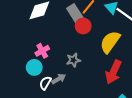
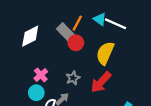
red arrow: (114, 72) -> (101, 82), moved, turned 30

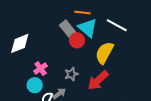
cyan triangle: (100, 19) -> (88, 28), moved, size x1.5
orange line: (77, 23) -> (82, 13), moved, turned 63
white diamond: (30, 36) -> (20, 43), moved

